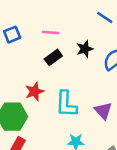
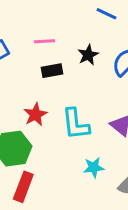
black rectangle: (53, 57) -> (52, 71), turned 35

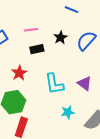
red star: (35, 115) -> (19, 73), moved

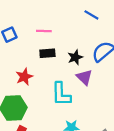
black star: (60, 37) -> (75, 57), moved
purple triangle: (85, 83) -> (84, 77), moved

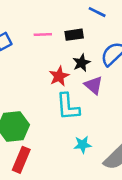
black rectangle: (47, 53) -> (74, 35), moved
red star: (24, 77) -> (59, 76), moved

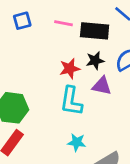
black rectangle: (74, 35) -> (95, 31), size x1.5
purple triangle: (94, 85) -> (102, 86), turned -42

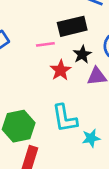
pink line: (63, 23) -> (45, 44), moved
cyan L-shape: (71, 101) -> (65, 118), moved

